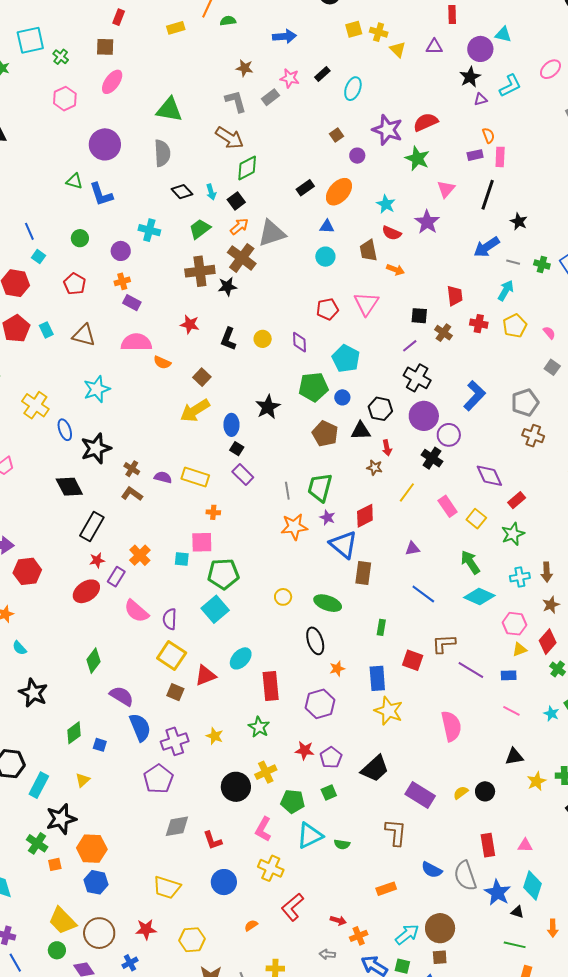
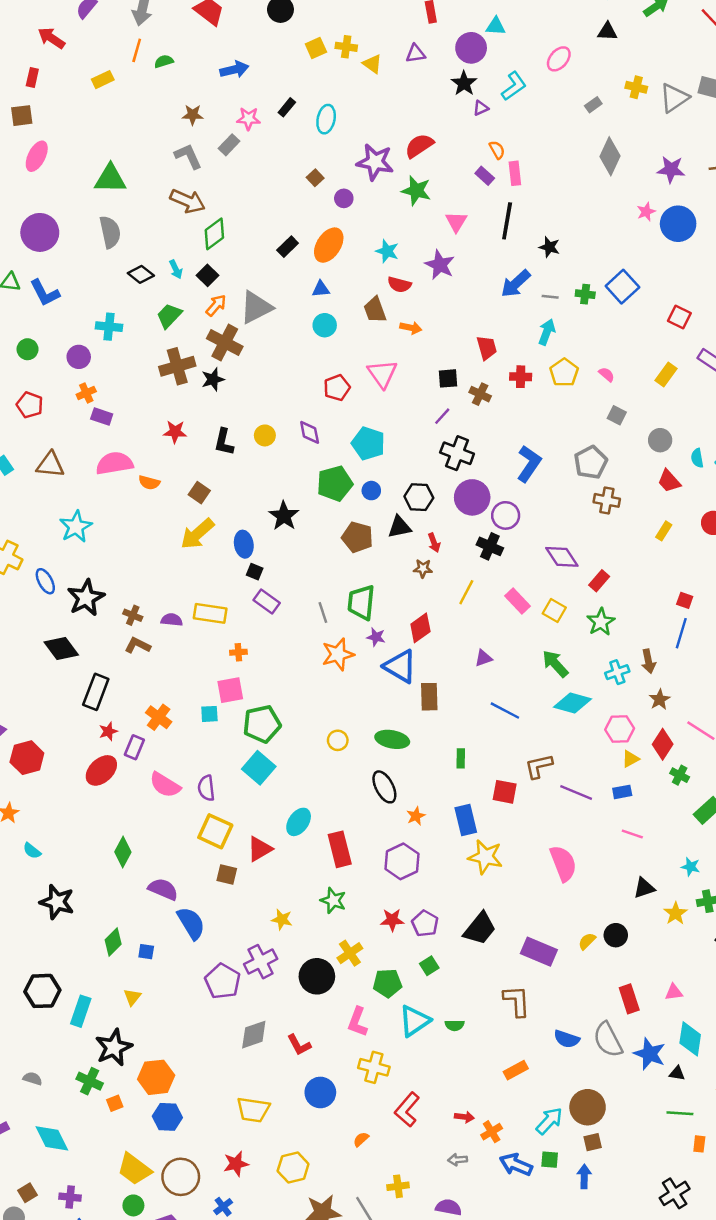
purple rectangle: (475, 155) -> (485, 176), turned 63
cyan star: (551, 714) -> (691, 867), moved
purple cross: (175, 741) -> (261, 962), moved

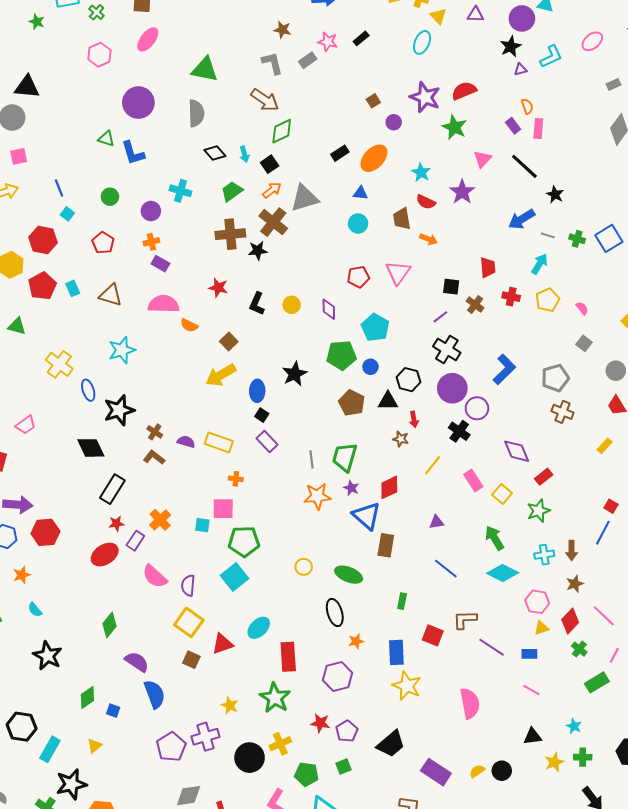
cyan ellipse: (326, 119) -> (422, 42), moved
black line: (507, 221) -> (524, 166), turned -68
green star: (333, 900) -> (275, 698), size x1.4

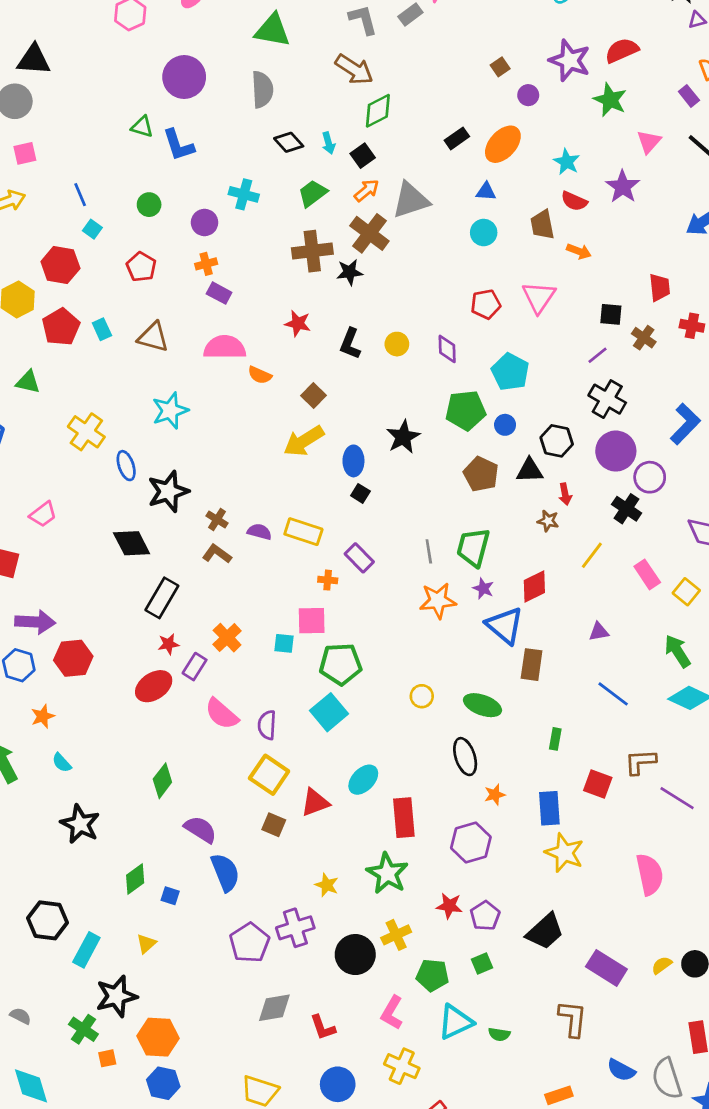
purple rectangle: (267, 441) -> (359, 558), moved

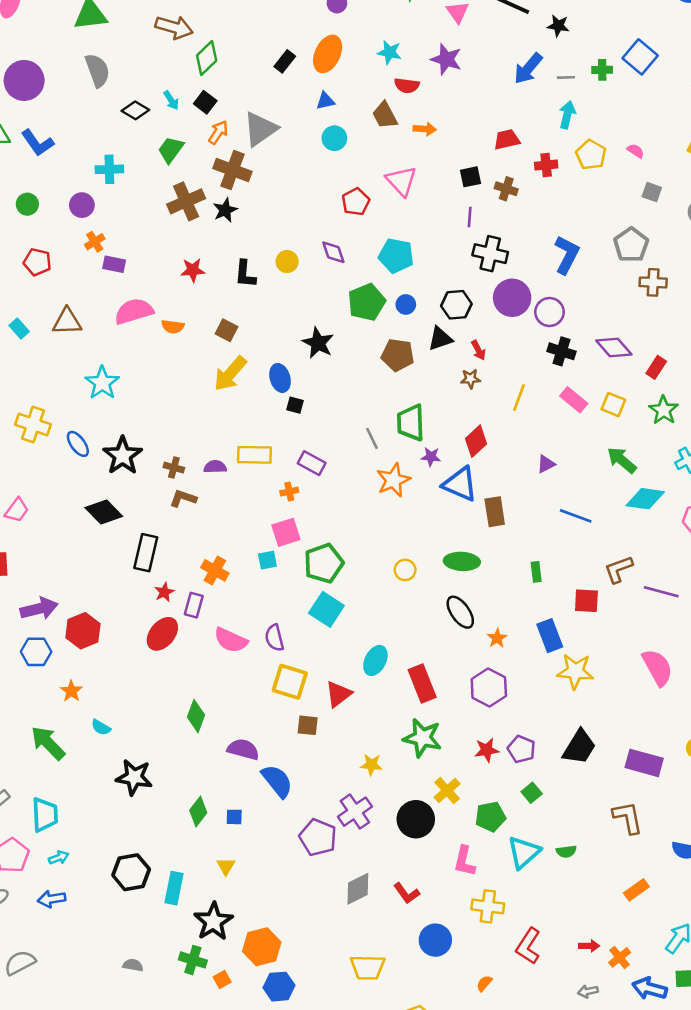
red trapezoid: (660, 287) -> (507, 139), turned -80
purple line: (598, 355) -> (470, 217), turned -30
black cross: (627, 509) -> (561, 351), moved

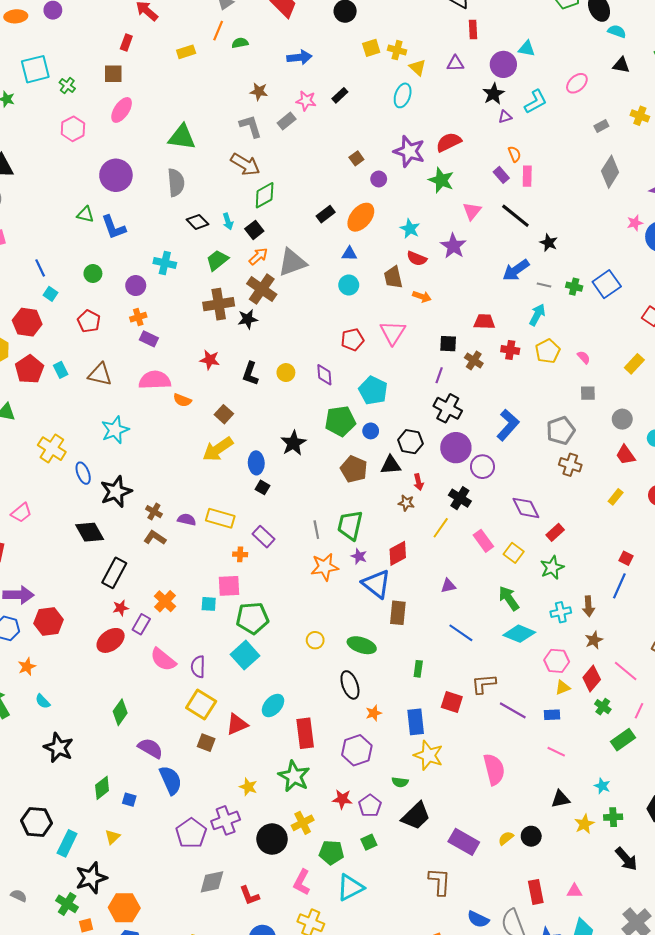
gray square: (652, 192) -> (588, 393), turned -35
black cross: (561, 351) -> (460, 498), moved
green semicircle: (566, 851) -> (400, 782), moved

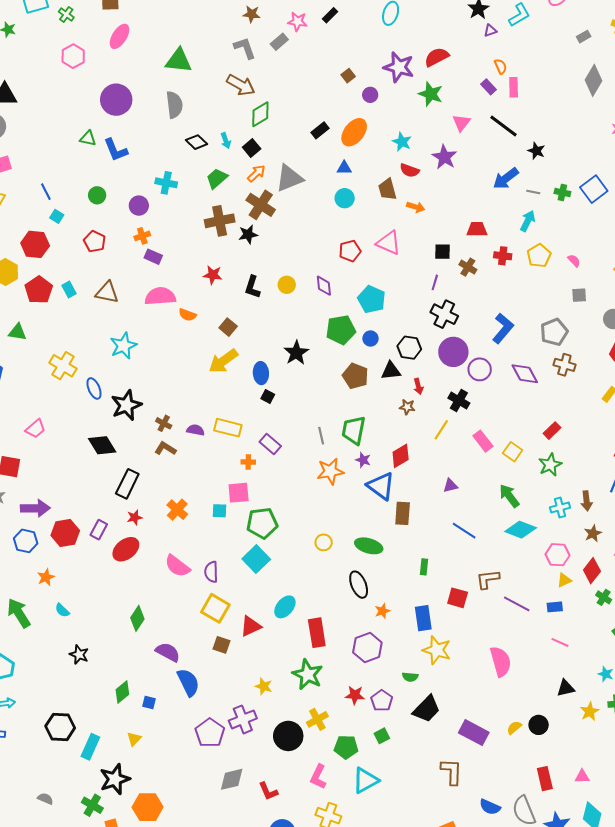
pink triangle: (393, 333) -> (389, 243), turned -36
purple diamond: (526, 508) -> (525, 374), moved
purple rectangle: (141, 624) -> (99, 530), moved
black star: (59, 748) -> (79, 654), size x0.7

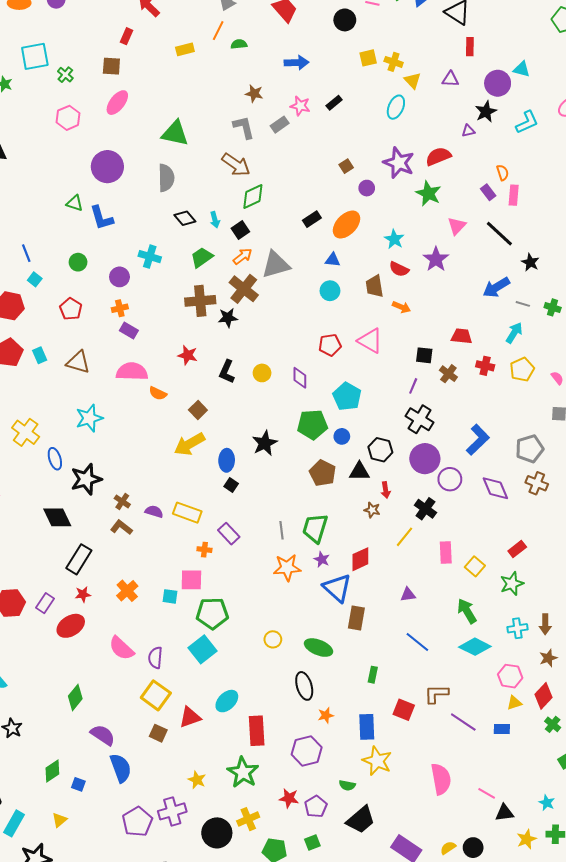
purple triangle: (490, 31) -> (468, 131), moved
pink rectangle: (483, 441) -> (446, 553), turned 30
pink line: (560, 642) -> (487, 793), moved

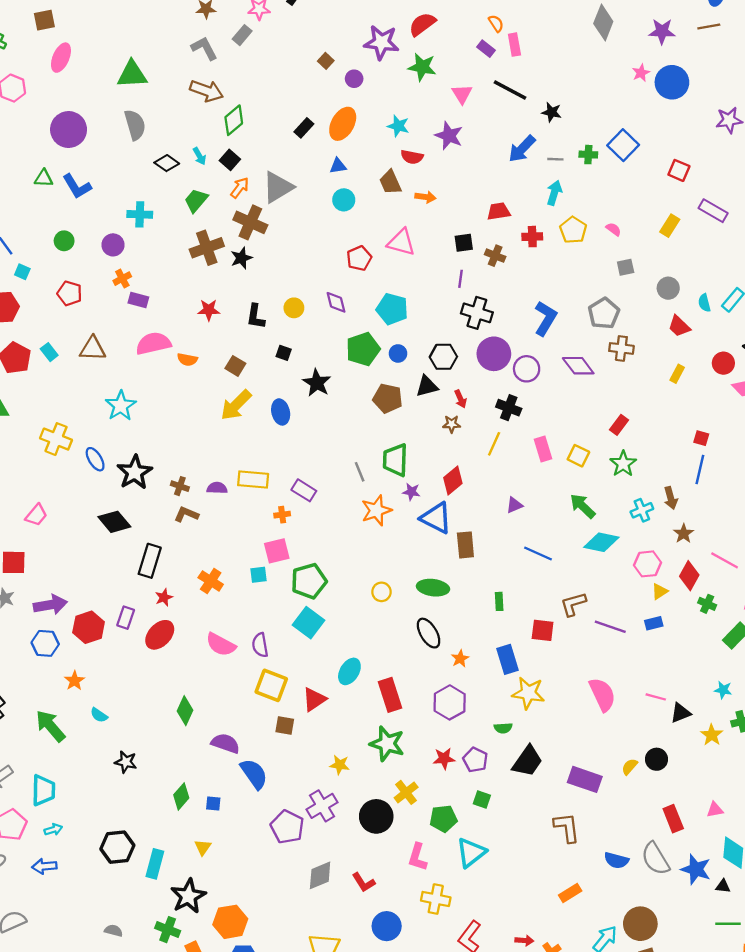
black square: (231, 485) -> (284, 353), moved
green square: (312, 842) -> (482, 800), turned -35

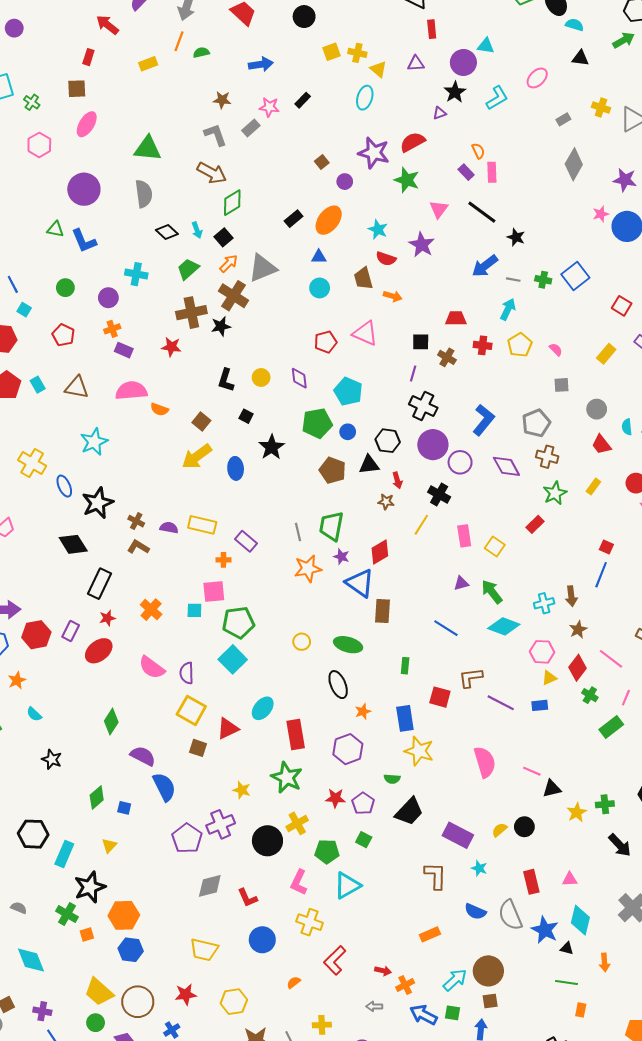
red star: (209, 310) -> (171, 347), moved
green star: (623, 464) -> (555, 493), moved
purple triangle: (514, 505) -> (461, 583), moved
cyan star: (723, 690) -> (479, 868), moved

